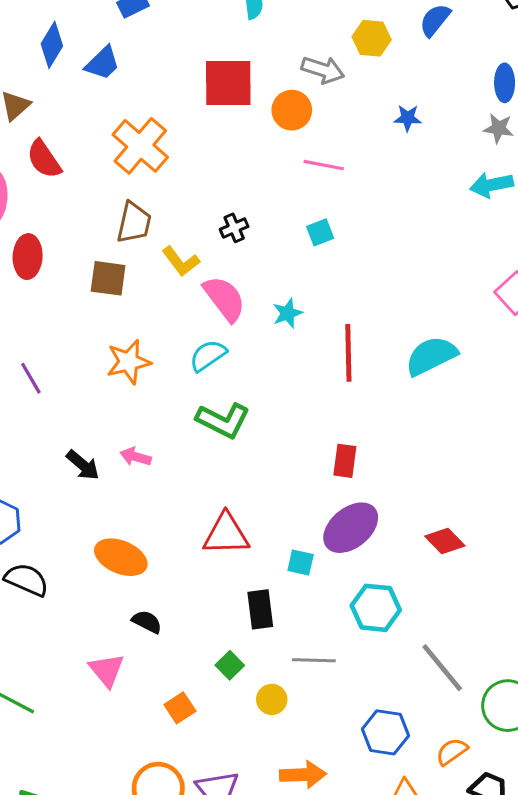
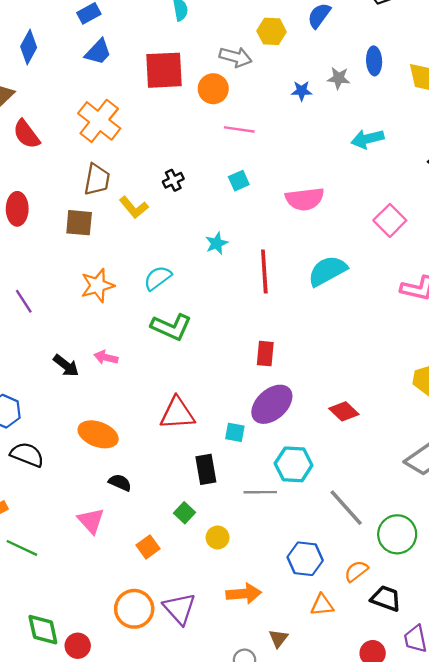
blue trapezoid: (103, 63) -> (98, 52), moved
gray star: (499, 128) -> (339, 78), moved
pink semicircle: (224, 299) -> (305, 199), moved, turned 123
gray line: (314, 660) -> (260, 492), moved

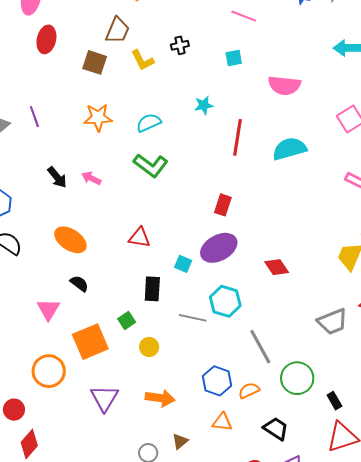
red triangle: (177, 413) -> (139, 238), size x0.7
orange square: (148, 547) -> (90, 342), size x1.8
orange semicircle: (356, 571) -> (249, 390), moved
orange circle: (134, 609) -> (49, 371), moved

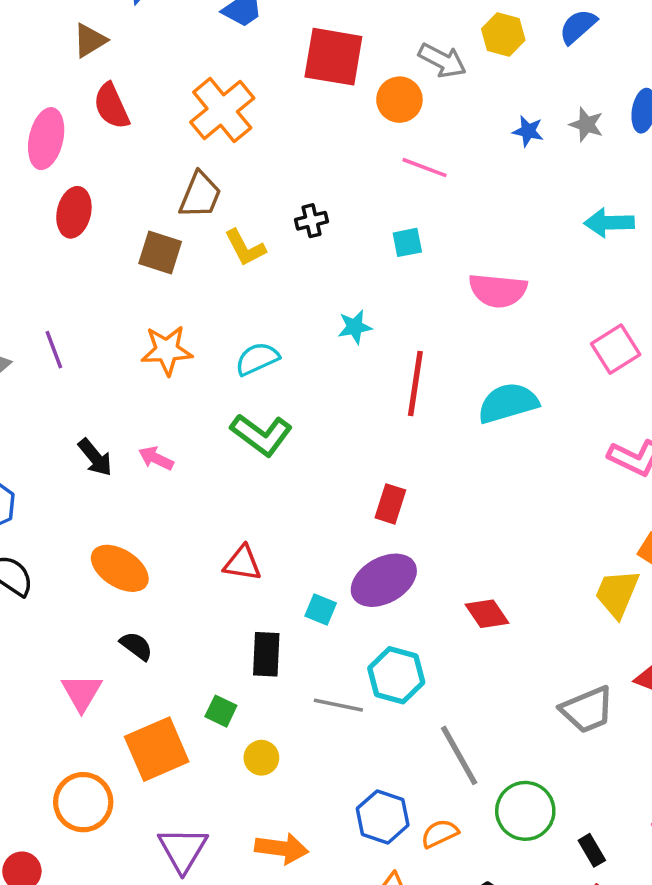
green square: (127, 321) -> (221, 711), turned -30

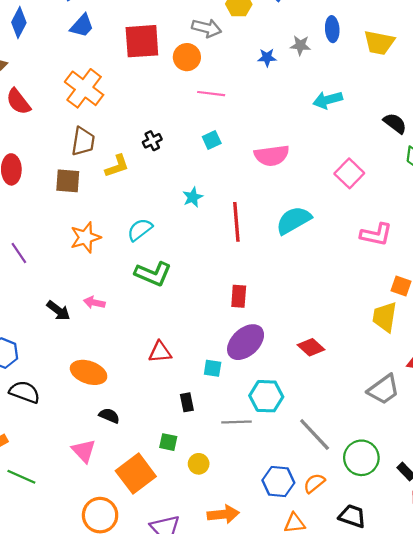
yellow L-shape: (245, 248) -> (117, 166), turned -68
black rectangle: (266, 654) -> (187, 402), size x0.7

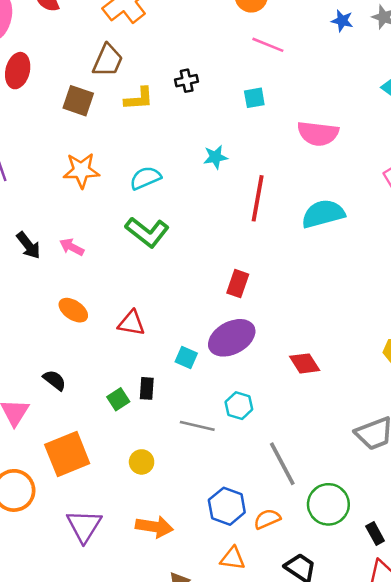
orange ellipse: (89, 372) -> (73, 310), moved, size x0.7
cyan hexagon: (266, 396) -> (239, 406), size x0.7
green square: (168, 442) -> (118, 399), moved, turned 30

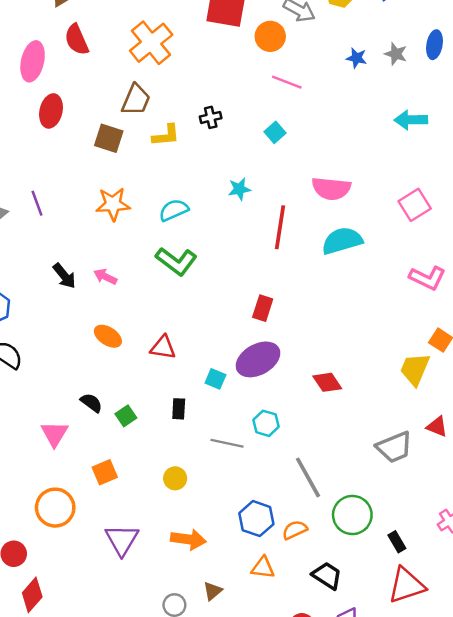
cyan square: (254, 98) -> (275, 132), turned -30
pink semicircle: (318, 134) -> (331, 188), moved
green square: (118, 399) -> (126, 416), moved
orange square: (67, 454) -> (105, 472), size x0.6

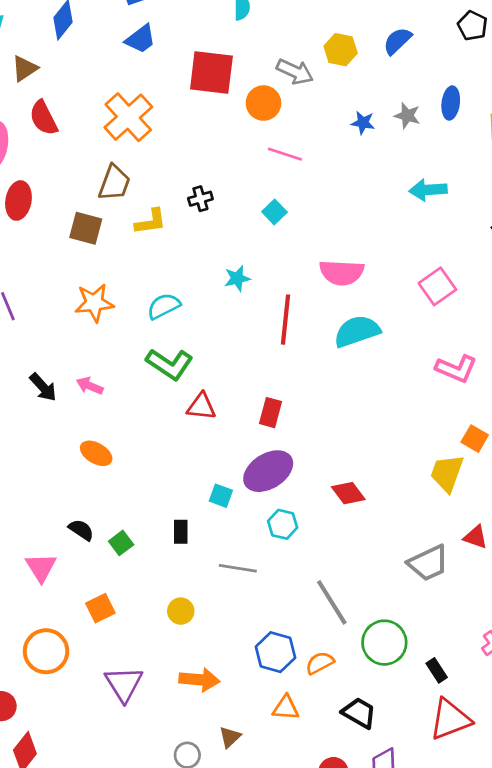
red triangle: (163, 347) -> (201, 406), moved
cyan hexagon: (266, 423) -> (283, 524), moved

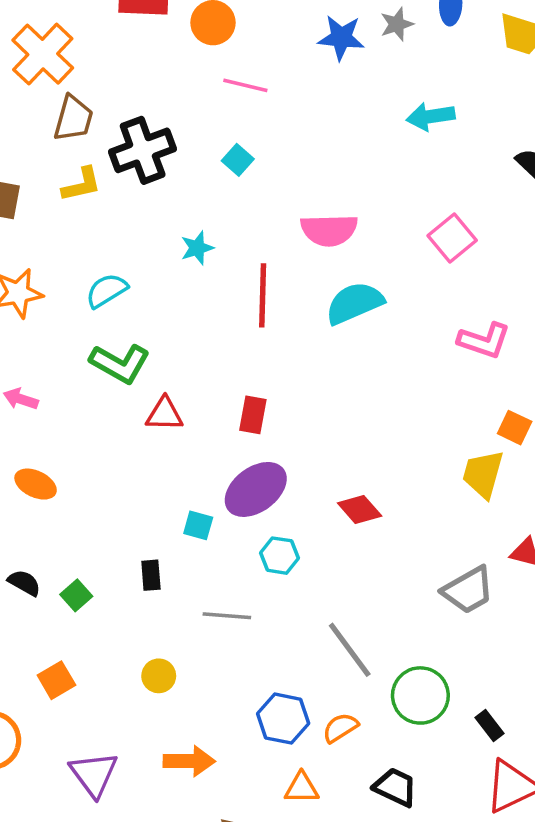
gray star: (407, 116) -> (397, 24), turned -30
blue star: (363, 123) -> (341, 38), size x1.5
brown trapezoid: (114, 183) -> (73, 119), moved
black cross: (200, 199) -> (143, 150), size x2.0

